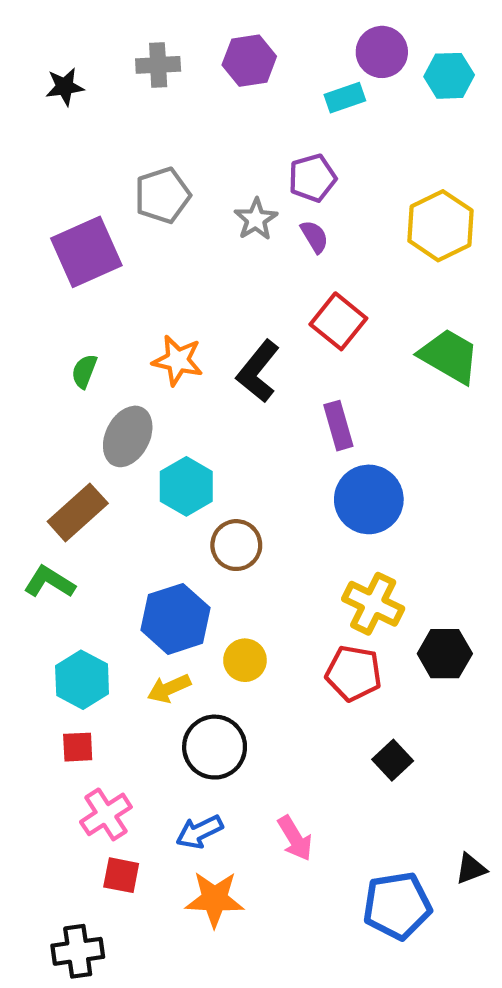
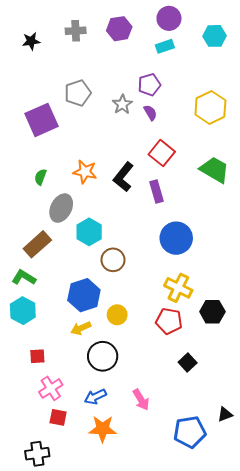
purple circle: (382, 52) -> (169, 18), moved
purple rectangle: (338, 426) -> (157, 191), moved
cyan hexagon: (82, 680) -> (23, 311), moved

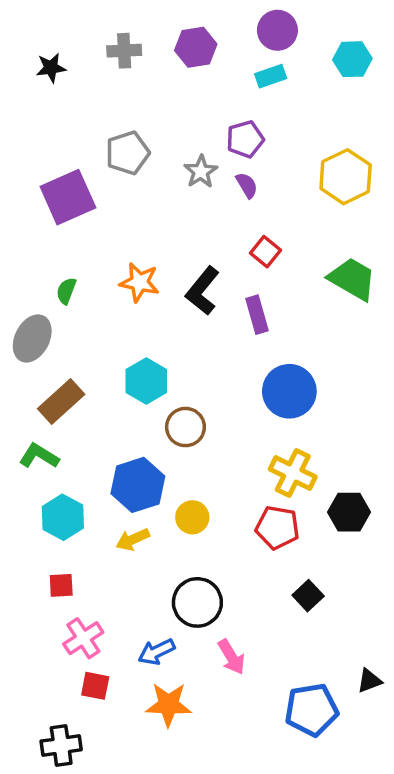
red square: (162, 153) -> (266, 252), size x0.7
gray ellipse: (61, 208) -> (32, 338), moved
cyan hexagon: (23, 311) -> (63, 517), moved
black circle: (103, 356) -> (197, 602), moved

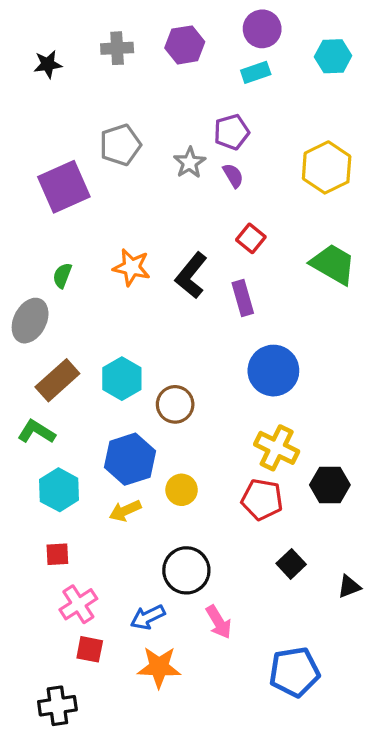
cyan hexagon: (146, 381) -> (122, 379), moved
black triangle: (369, 681) -> (349, 586), moved

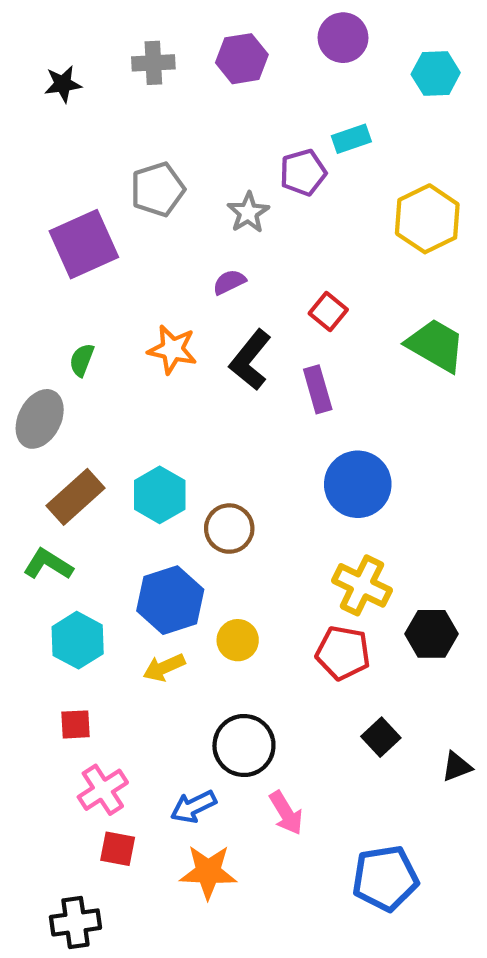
cyan rectangle: (256, 72) -> (351, 139), moved
purple semicircle: (233, 176) -> (229, 282), moved, turned -85

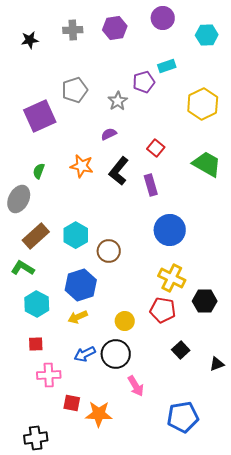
yellow circle: (238, 640) -> (125, 321), moved
pink cross: (103, 790) -> (49, 375), turned 30
blue arrow: (193, 807) -> (85, 354), moved
red square: (118, 849) -> (72, 403), moved

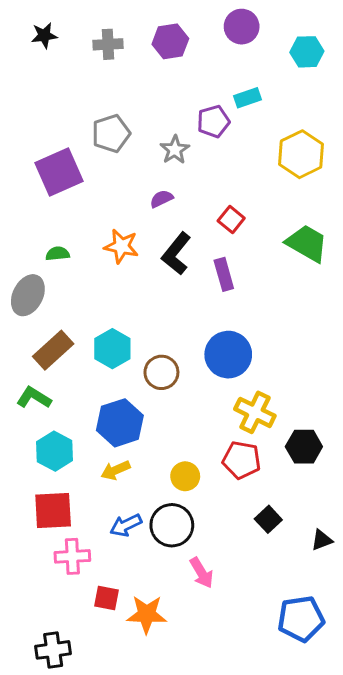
black star: (30, 40) -> (44, 35), moved
green semicircle: (39, 171) -> (58, 254), turned 63
blue circle: (170, 230) -> (228, 355), moved
red square: (36, 344) -> (53, 510), size x1.8
blue pentagon: (183, 417) -> (301, 619), moved

